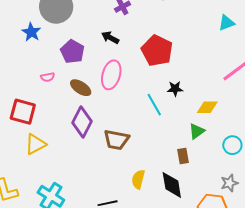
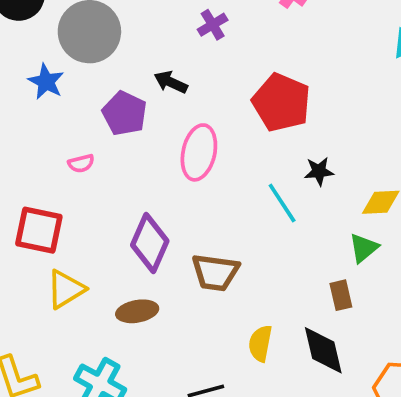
black arrow: (110, 38) -> (171, 82), moved
brown ellipse: (81, 88) -> (137, 311), moved, turned -40

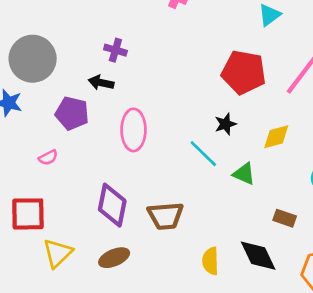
purple cross: (213, 25) -> (115, 50), moved, turned -30
red pentagon: (281, 102) -> (244, 72), moved
green triangle: (364, 248) -> (244, 174), moved, turned -45
brown rectangle: (341, 295) -> (285, 218), moved, turned -45

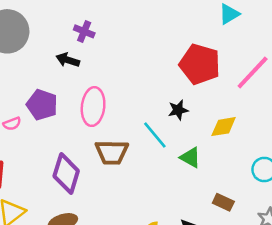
purple pentagon: (72, 113) -> (42, 105), moved
brown trapezoid: (166, 216) -> (112, 152), moved

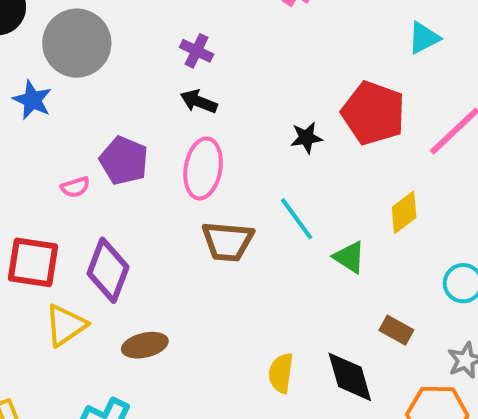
black arrow: (68, 60) -> (199, 101), moved
black star: (178, 110) -> (306, 138), moved
yellow diamond: (224, 127) -> (404, 212), turned -32
purple diamond: (66, 174) -> (108, 270), moved

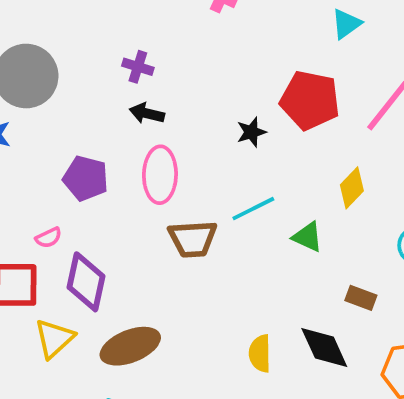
pink semicircle: (75, 187) -> (49, 238), moved
cyan line: (297, 219) -> (253, 209), turned -72
brown ellipse: (145, 345) -> (130, 346), size x1.4

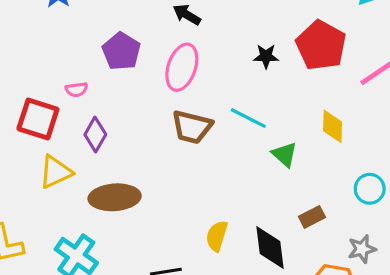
yellow diamond: (352, 188) -> (333, 126), turned -60
cyan line: (253, 209) -> (248, 118), turned 36
purple diamond: (86, 282) -> (95, 134), size x0.7
brown rectangle: (361, 298) -> (312, 217), turned -65

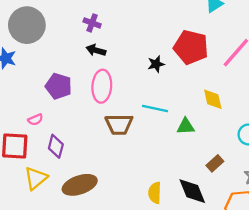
green triangle: (285, 154) -> (186, 126), turned -30

